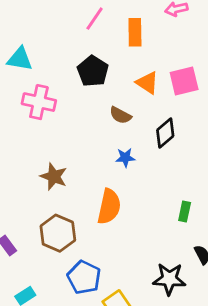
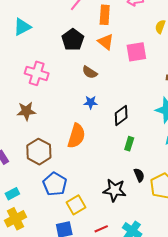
cyan triangle: (20, 59) -> (22, 27), turned -42
orange triangle: (147, 83) -> (106, 42), moved
pink cross: (39, 102) -> (37, 73), moved
black diamond: (165, 133) -> (121, 115), moved
brown star: (54, 177) -> (26, 111), moved, turned -30

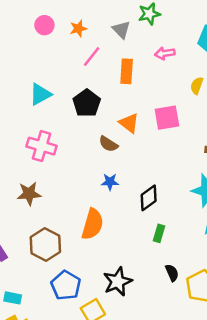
cyan triangle: (22, 27) -> (40, 94), moved
orange triangle: (106, 42) -> (129, 123), moved
black star: (115, 190) -> (118, 282), moved, turned -30
cyan rectangle: (12, 194) -> (13, 298), turned 40

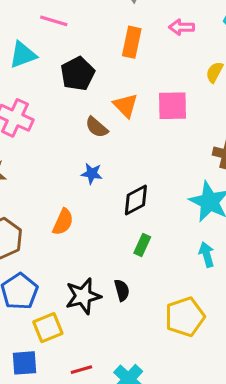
pink line: (92, 57) -> (54, 21), moved, turned 60
orange semicircle: (93, 224) -> (63, 222), size x0.7
black semicircle: (172, 273) -> (122, 290), moved

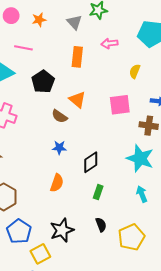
pink square: (173, 106) -> (120, 105), moved
orange semicircle: (63, 222) -> (57, 183), moved
black semicircle: (122, 290) -> (101, 225), moved

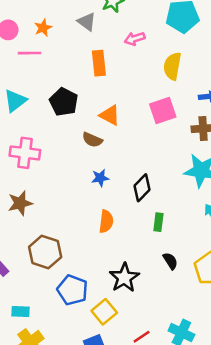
pink line: (23, 48) -> (30, 53), moved
yellow semicircle: (135, 71) -> (172, 66), size x1.5

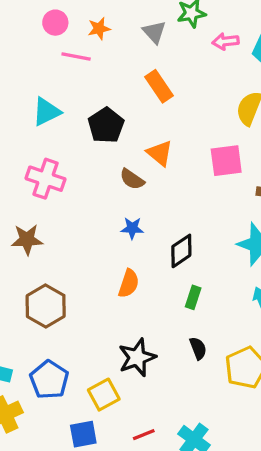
pink arrow: (135, 39) -> (226, 41), moved
orange rectangle: (99, 63) -> (159, 86), turned -40
blue pentagon: (72, 290) -> (49, 380), moved

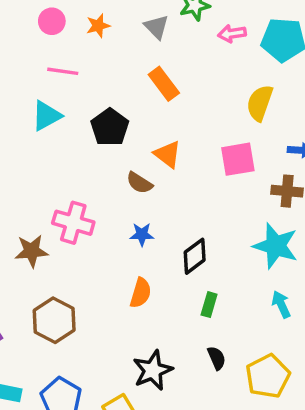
pink line: (76, 57) -> (63, 71), moved
pink cross: (45, 179) -> (73, 223), moved

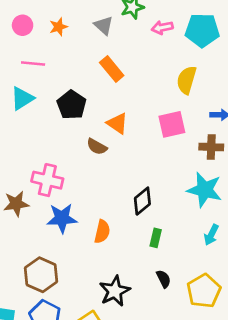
blue star: (142, 234) -> (62, 218), moved, size x1.6
cyan arrow: (281, 304) -> (211, 235), turned -126
brown hexagon: (54, 320) -> (41, 275), moved

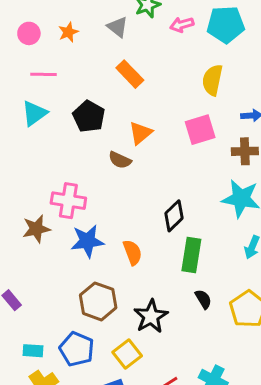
orange triangle: (117, 123) -> (140, 133), turned 50
orange semicircle: (102, 232) -> (132, 252), turned -30
green rectangle: (156, 238) -> (191, 255), size x1.6
brown hexagon: (41, 275) -> (98, 301), moved

